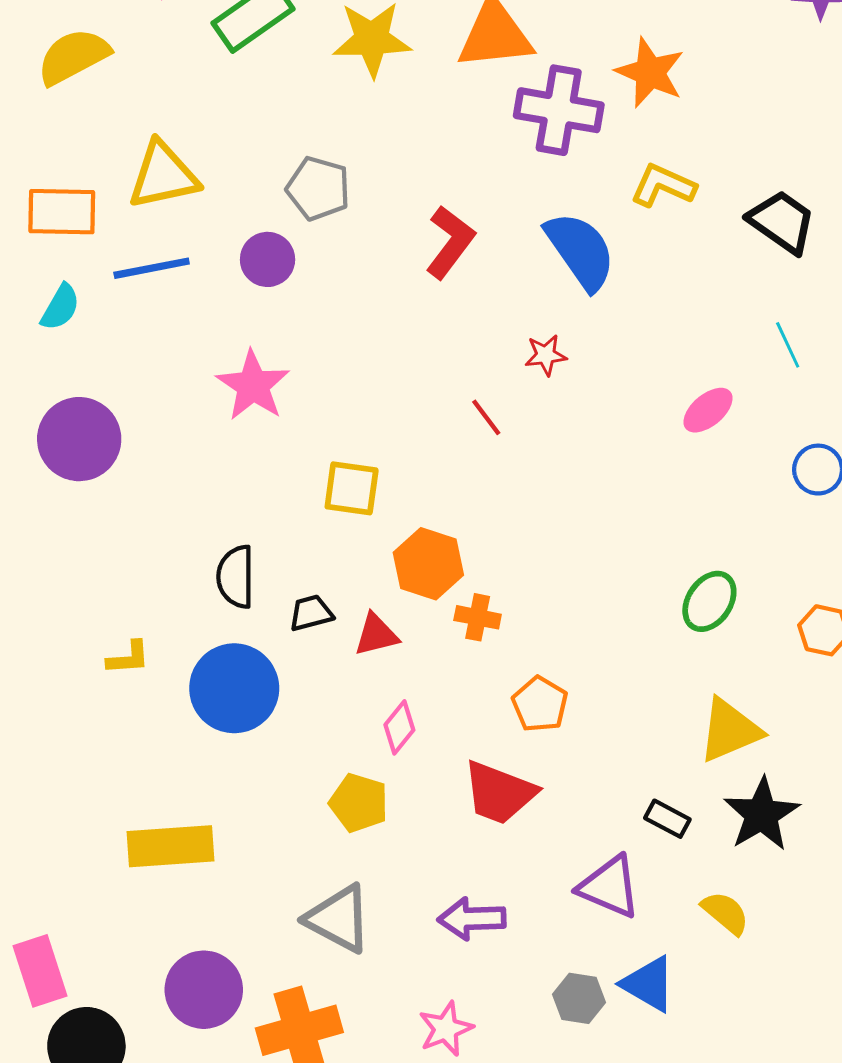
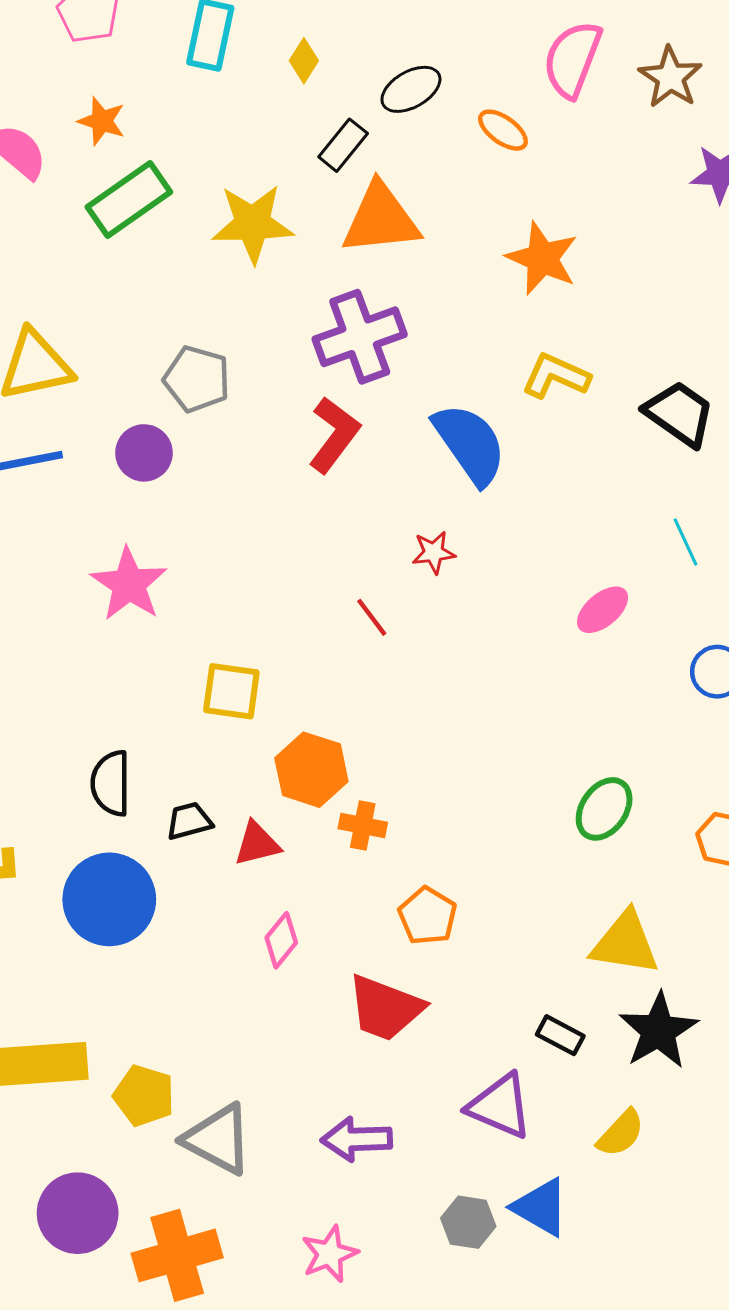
purple cross: (559, 110) -> (360, 337), moved, turned -30
yellow triangle: (730, 730) -> (625, 943), turned 32
yellow pentagon: (359, 803) -> (144, 1096), moved
yellow semicircle: (725, 913) -> (621, 1133), turned 93

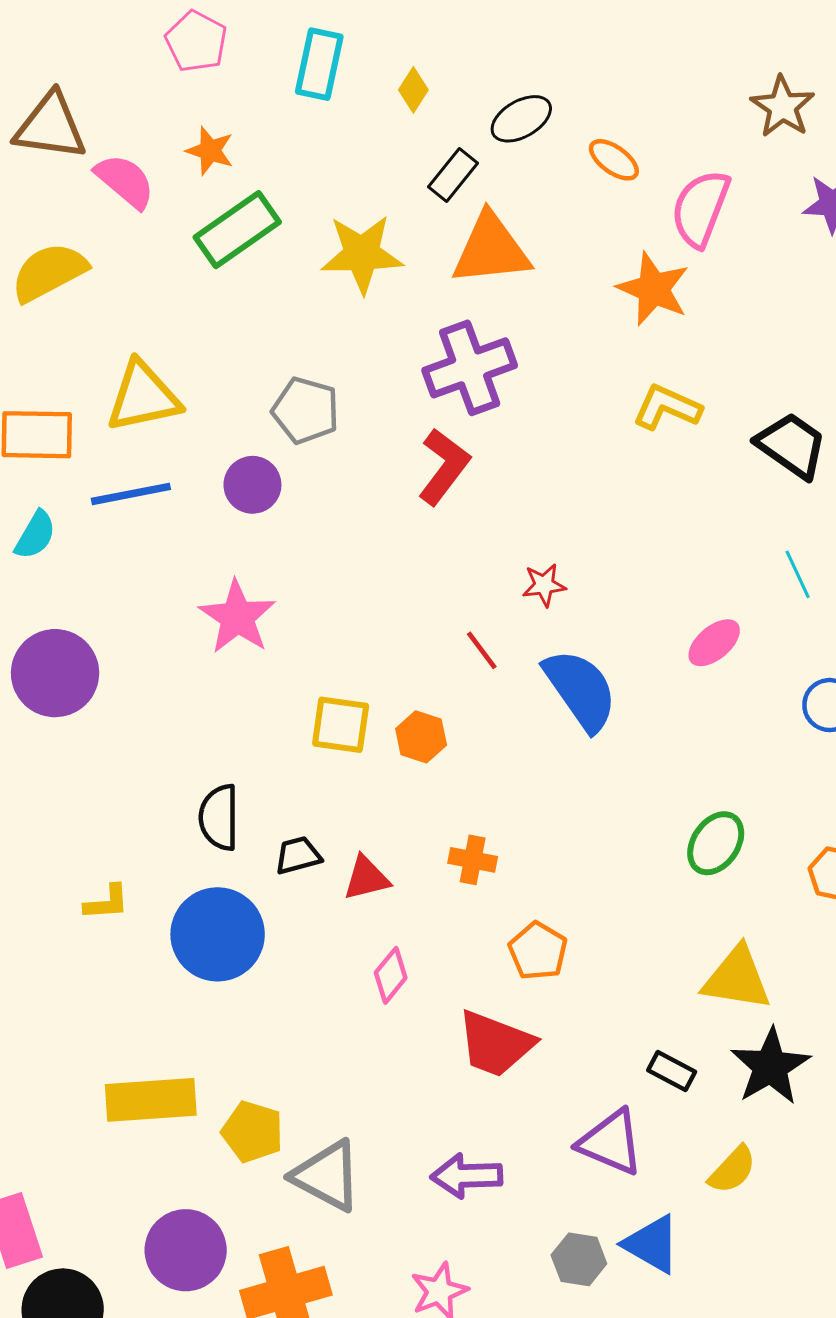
pink semicircle: (572, 59) -> (700, 208), moved
blue semicircle: (470, 444) -> (581, 690), moved
orange hexagon: (311, 770) -> (421, 737), moved, size x0.7

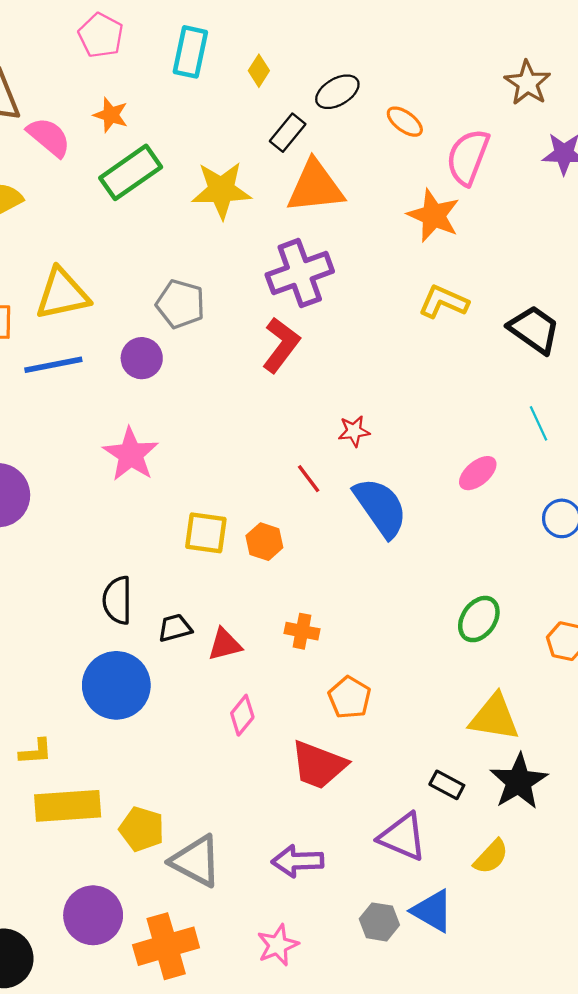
yellow L-shape: (107, 902) -> (36, 752), moved

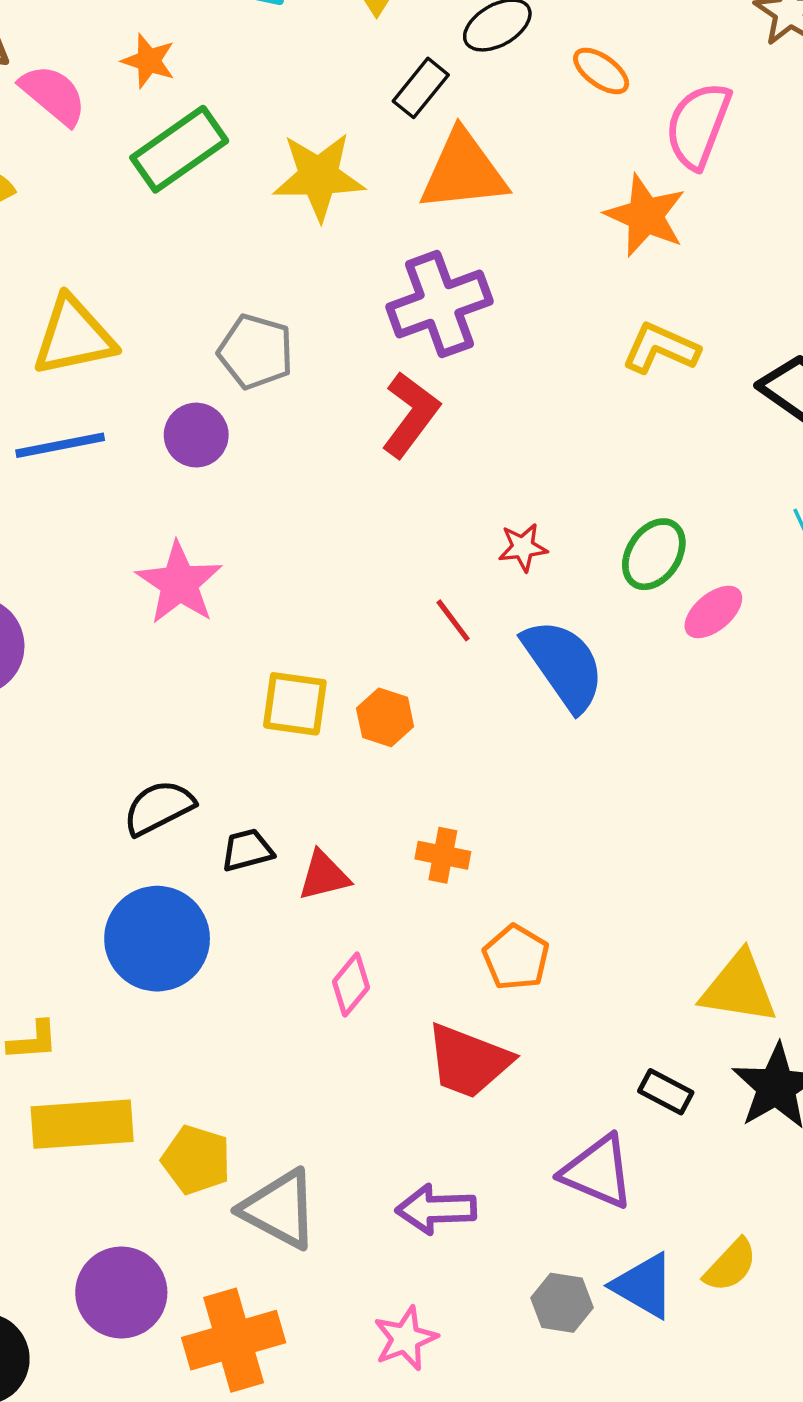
black semicircle: (117, 600) -> (159, 808), turned 63
green ellipse: (479, 619) -> (654, 554), moved
yellow semicircle: (491, 857) -> (730, 1265), moved

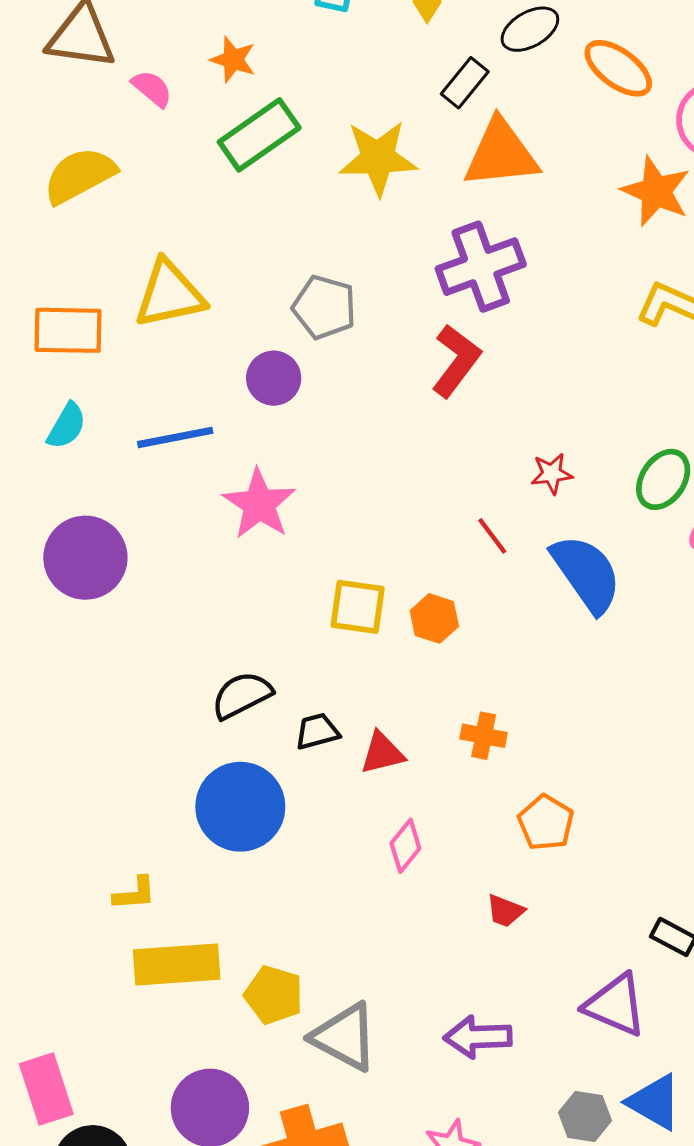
orange ellipse: (601, 71) -> (618, 68), size x1.4
pink semicircle: (53, 95) -> (152, 89), size x0.7
blue line: (60, 445) -> (175, 437), moved
red trapezoid: (468, 1061) -> (505, 911), size x0.5

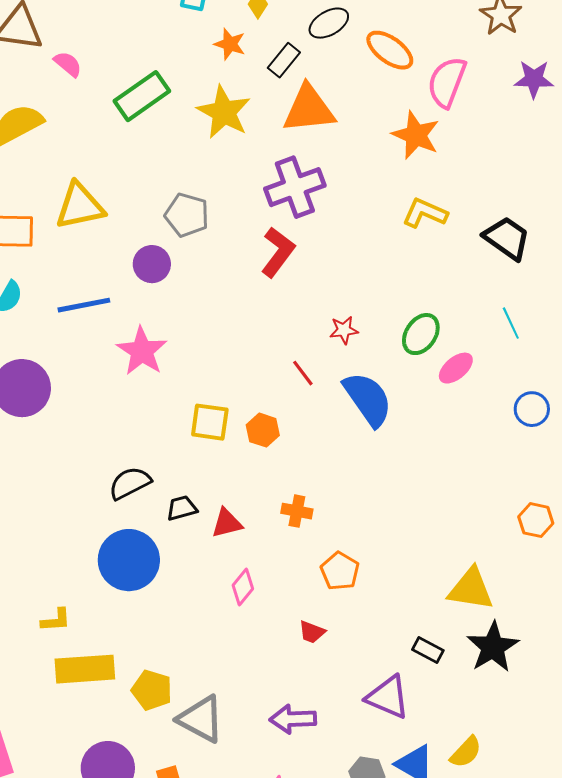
orange star: (233, 60) -> (230, 44), moved
yellow star: (378, 158) -> (224, 112), turned 30

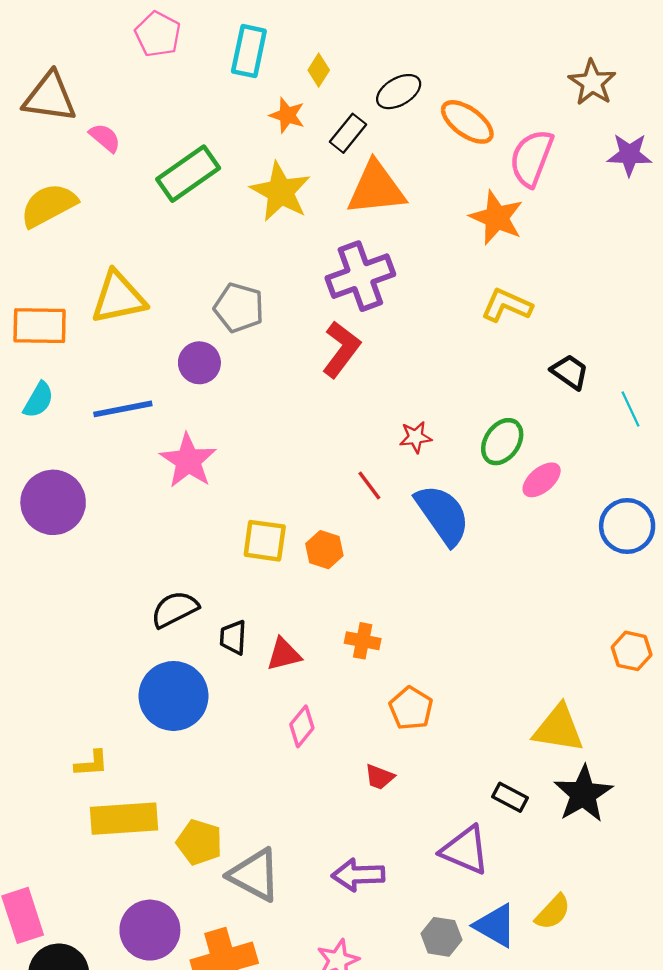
black trapezoid: (507, 238) -> (570, 372), moved, size x0.7
cyan line: (511, 323) -> (630, 409), moved
blue circle: (532, 409) -> (627, 526), size x1.4
black trapezoid: (182, 508) -> (233, 637), turned -72

